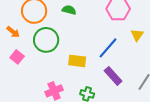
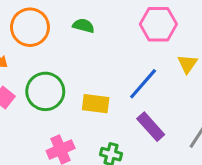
green circle: (46, 40) -> (45, 91), moved

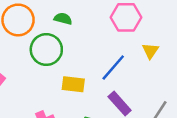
green circle: (45, 91) -> (46, 50), moved

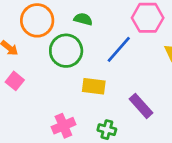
blue line: (113, 68) -> (119, 49), moved

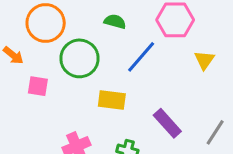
green semicircle: (83, 19) -> (115, 21), moved
pink square: (15, 81) -> (38, 86), moved, turned -30

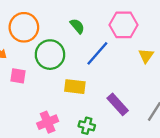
green semicircle: (115, 21) -> (77, 26), turned 35

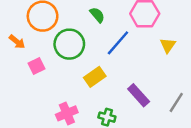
pink square: (18, 76) -> (36, 66), turned -35
yellow rectangle: (75, 87) -> (95, 77), turned -42

